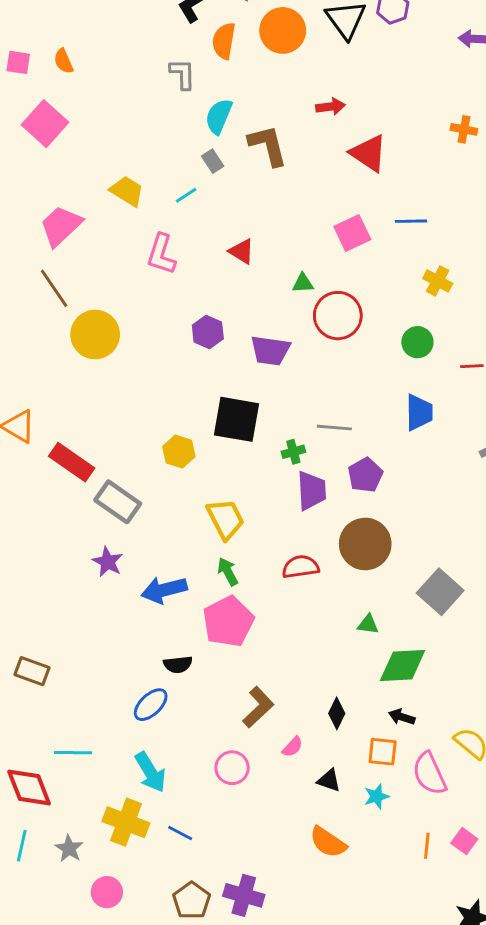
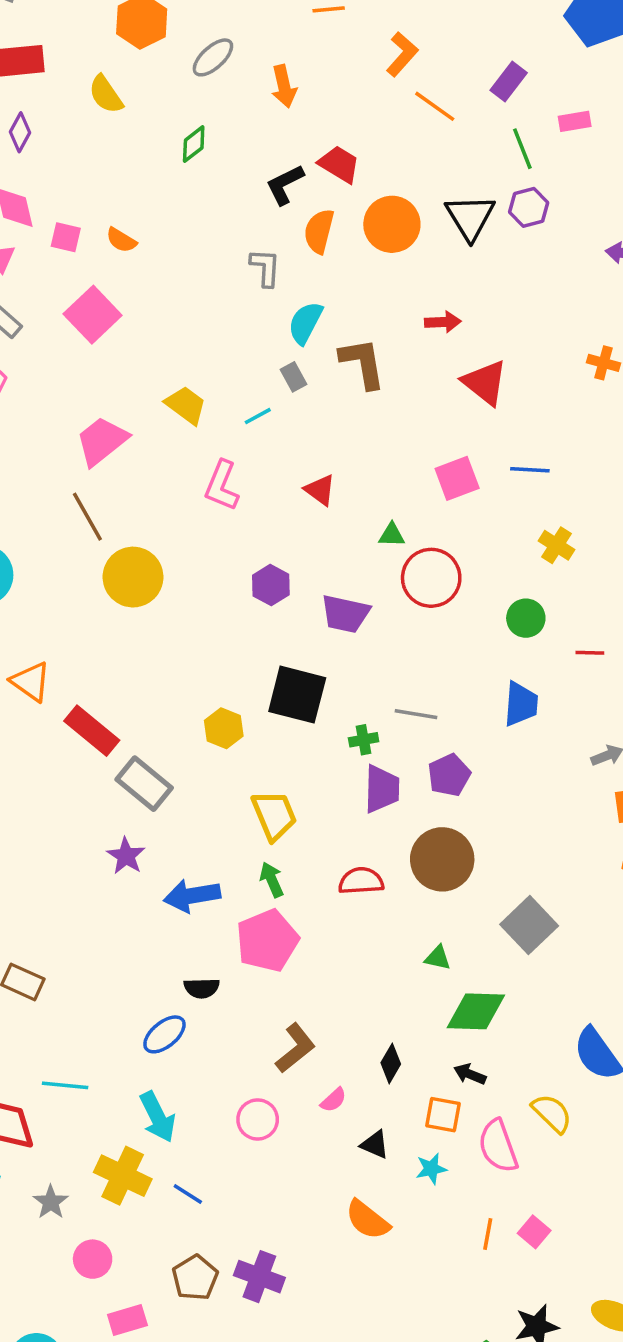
orange semicircle: (64, 61) -> (121, 240), turned -40

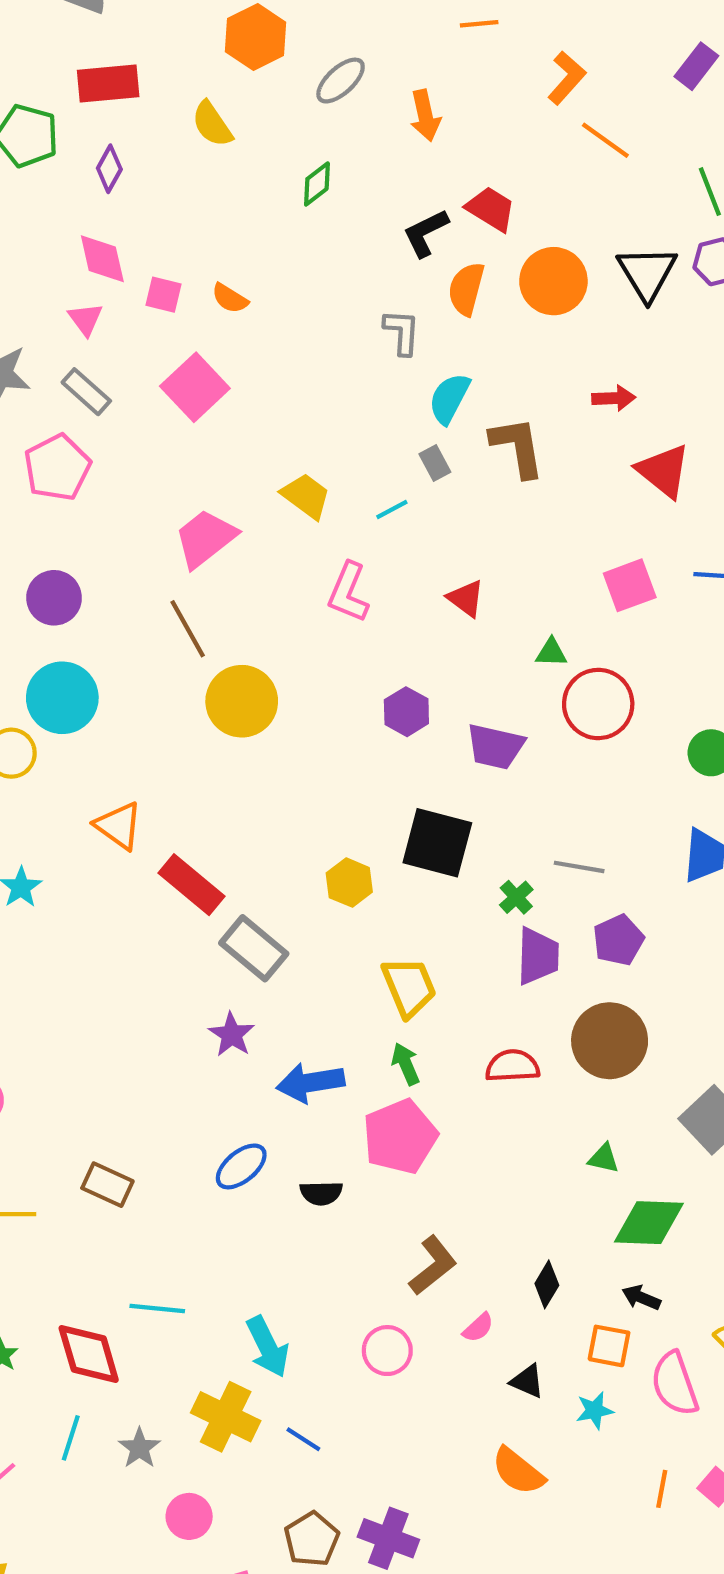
purple rectangle: (509, 82) -> (696, 66), moved
green cross: (364, 740) -> (516, 897), turned -32
blue ellipse: (164, 1034) -> (241, 1166), moved

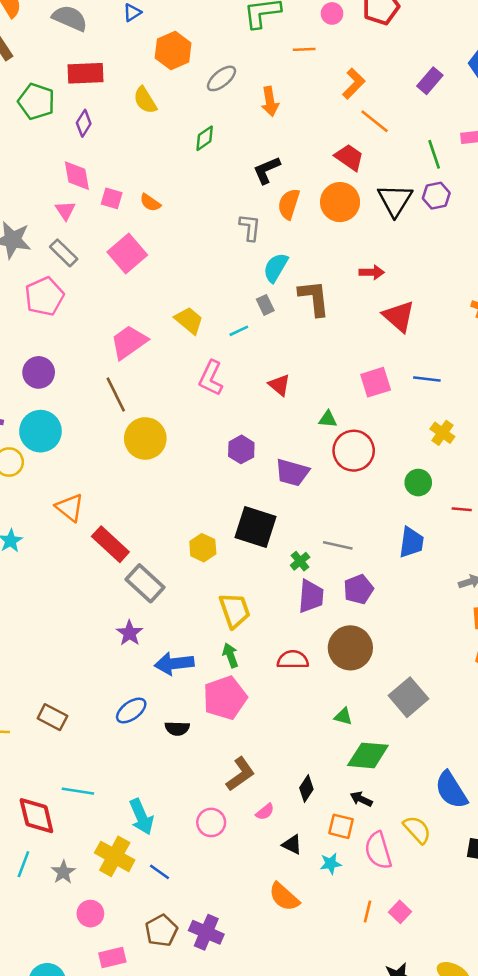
red trapezoid: (491, 209) -> (349, 157), moved

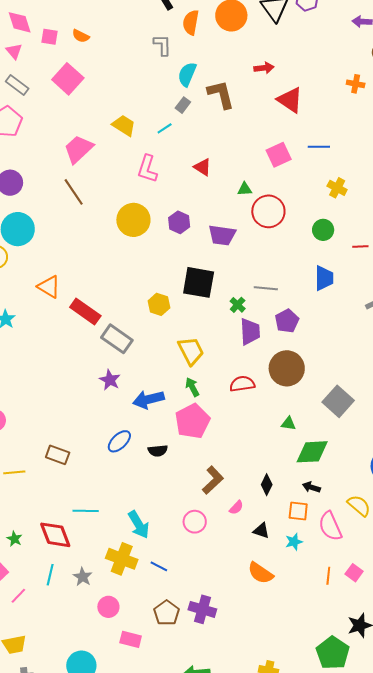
gray rectangle: (265, 305) -> (183, 105), turned 70
yellow circle: (145, 438) -> (133, 220), moved
pink rectangle: (112, 957) -> (131, 639), turned 35

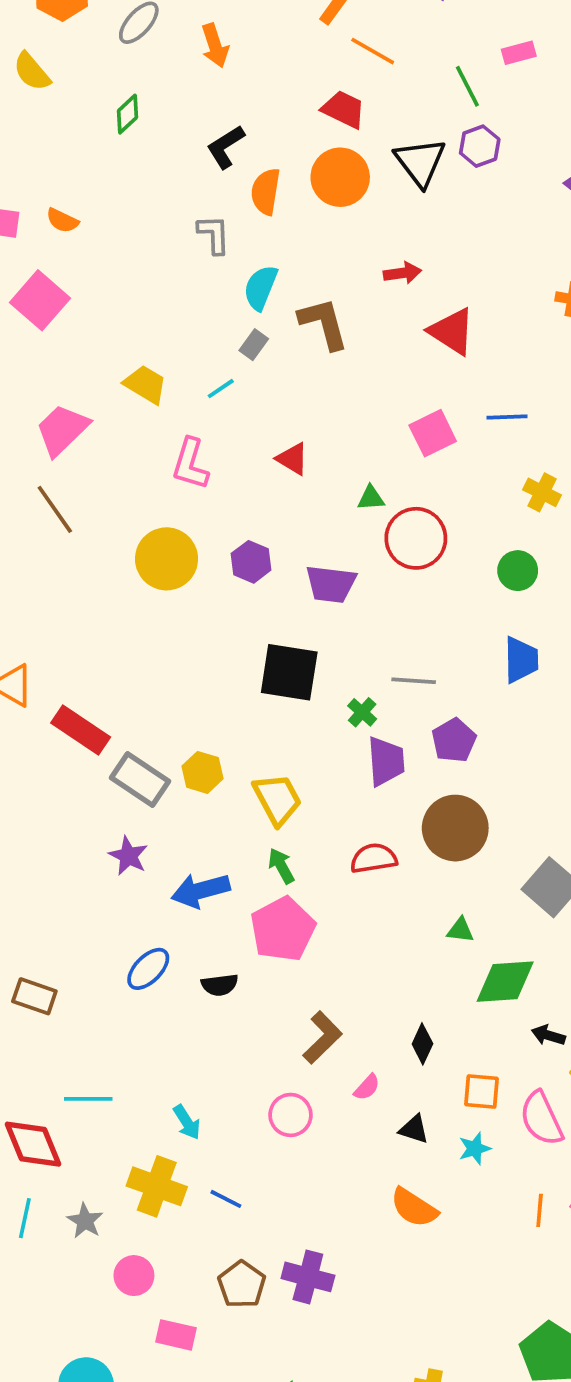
yellow hexagon: (159, 304) -> (203, 772), moved
black arrow: (311, 487) -> (548, 1035), moved
cyan arrow: (139, 525) -> (187, 1122), size x0.7

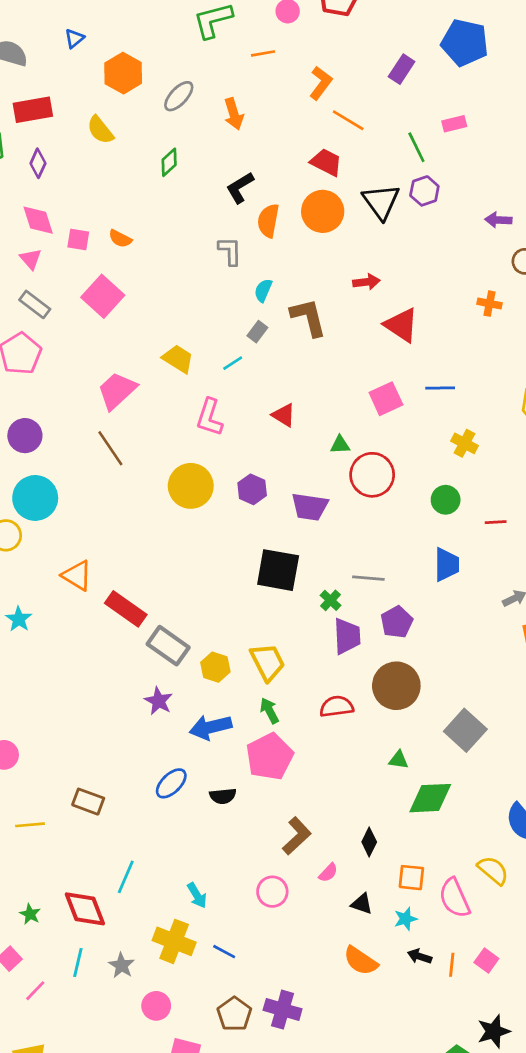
cyan semicircle: (261, 288) -> (263, 290), size x0.7
yellow hexagon: (203, 772) -> (215, 667), moved
black arrow: (548, 1035) -> (420, 956), moved
cyan line: (88, 1099) -> (126, 877), turned -68

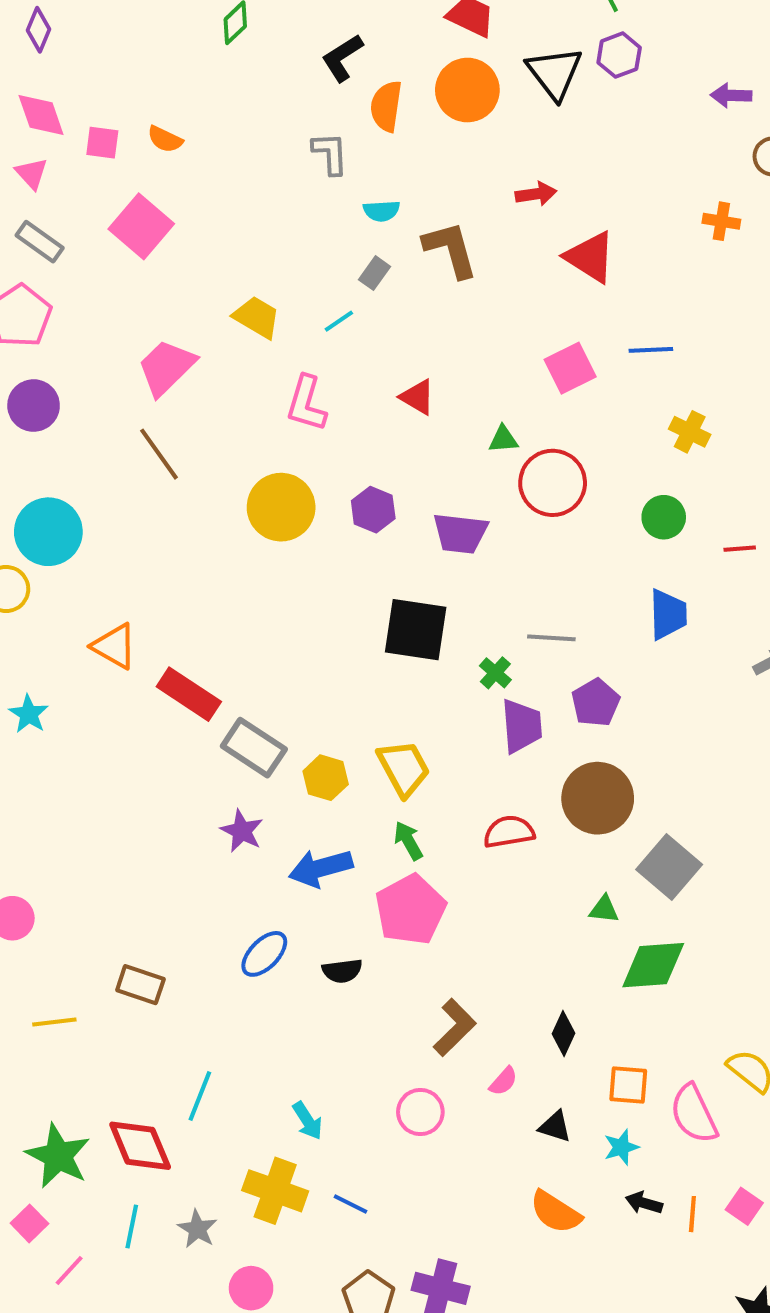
cyan semicircle: (263, 290) -> (381, 211), turned -115
purple circle: (25, 436) -> (34, 406), moved
gray square: (465, 730) -> (669, 867), moved
green star: (30, 914) -> (58, 1156), size x2.0

